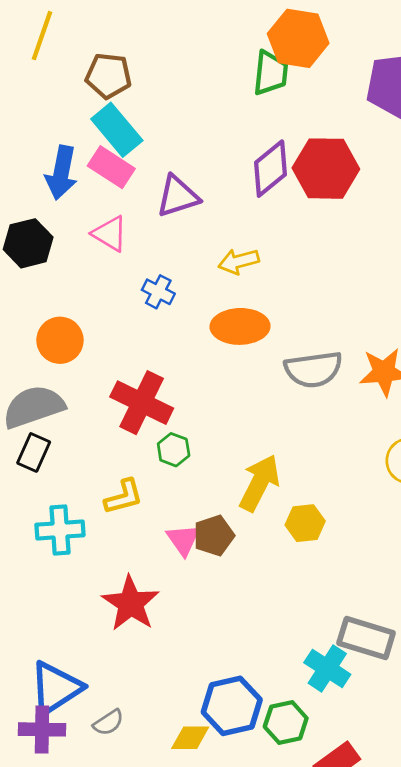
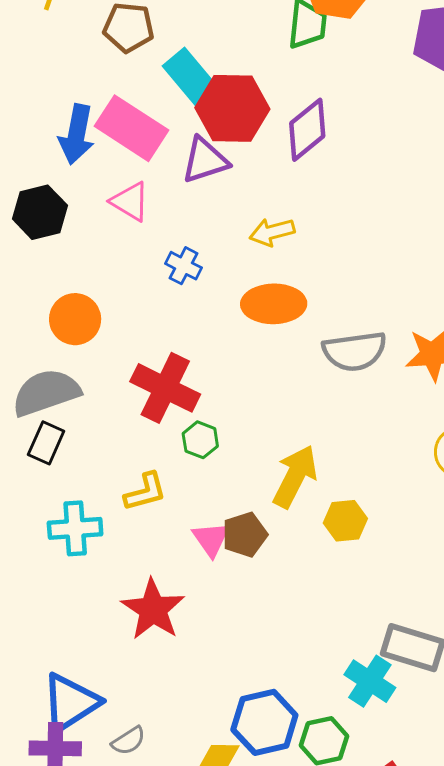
cyan rectangle: (117, 130) -> (191, 78), moved
pink rectangle: (111, 167) -> (132, 128), size x1.4
red hexagon: (326, 169) -> (232, 108), moved

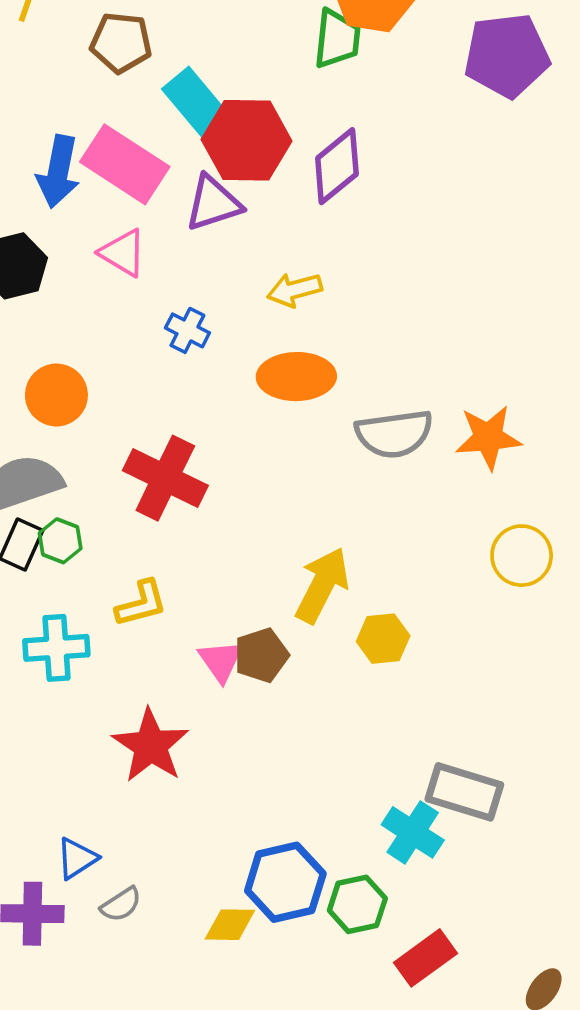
green hexagon: (200, 440) -> (60, 541), moved
blue triangle: (70, 703) -> (77, 858), moved, size x0.6

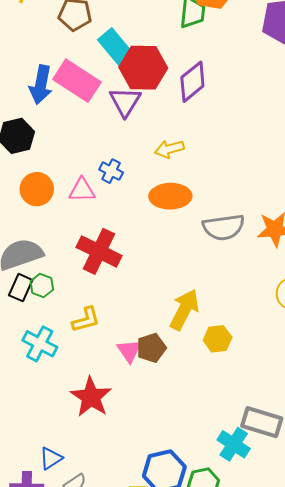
purple triangle: (213, 203) -> (125, 102), turned -40
pink triangle: (123, 253) -> (82, 190), moved, turned -32
orange circle: (56, 395) -> (37, 189), moved
cyan cross: (56, 648) -> (40, 344), turned 32

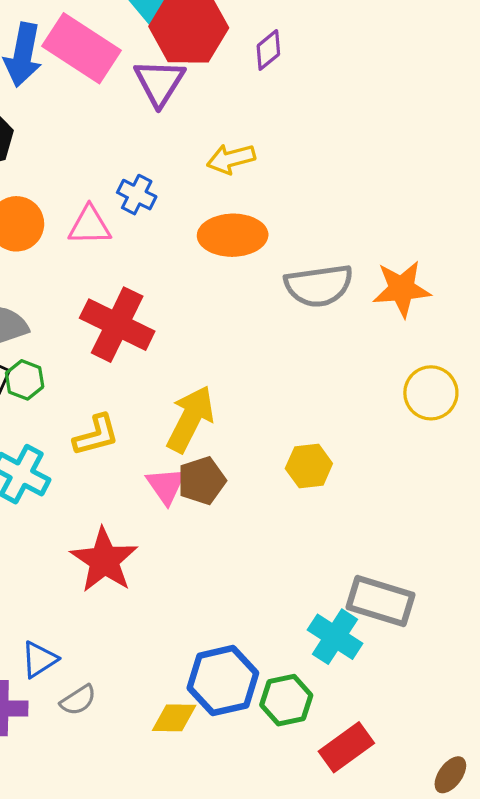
purple diamond: (192, 82) -> (268, 50), size x0.6
yellow arrow: (184, 310) -> (190, 419), moved

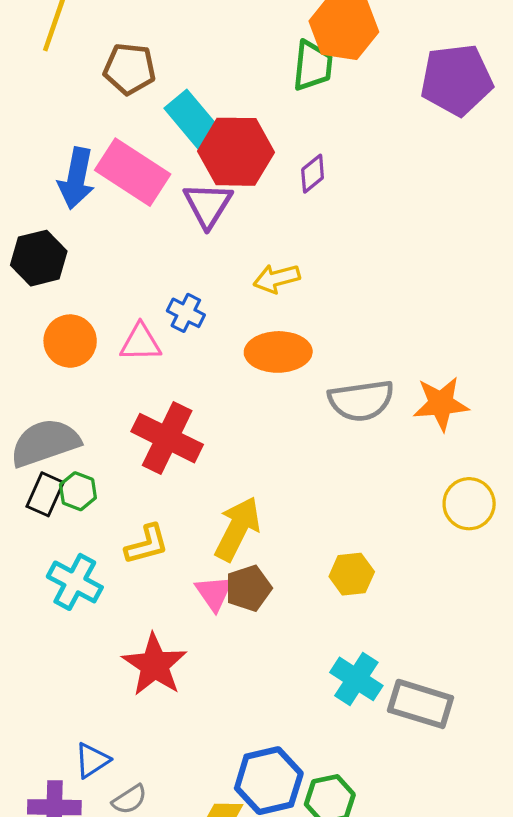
cyan cross: (335, 637) -> (356, 679), moved

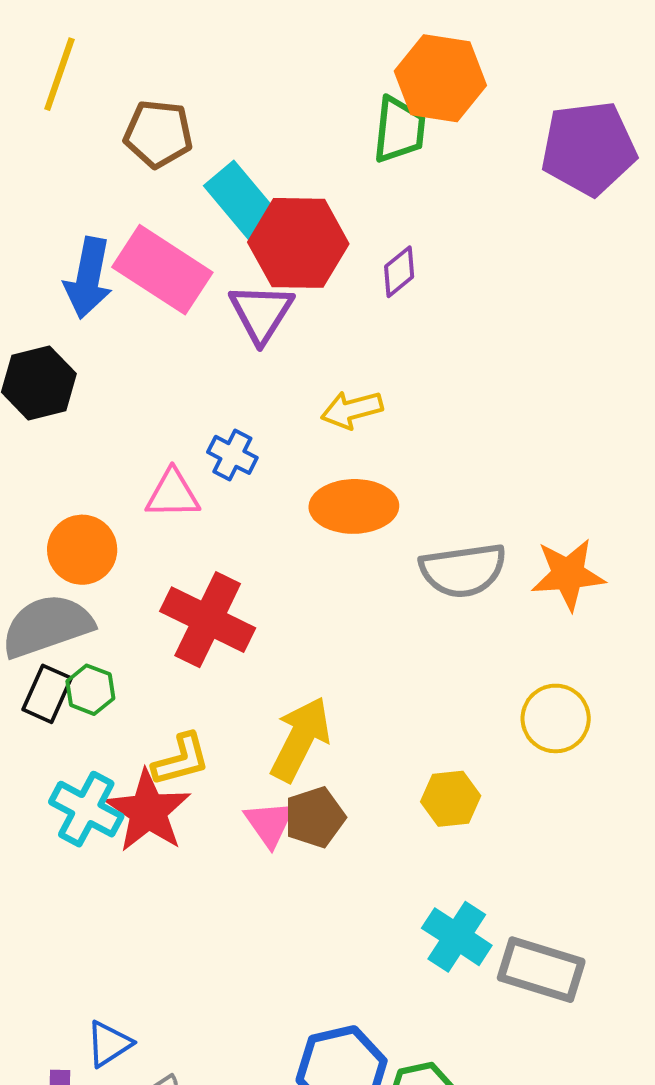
orange circle: (70, 341) -> (82, 550), moved
yellow circle: (469, 504) -> (556, 718), moved
red star: (155, 665) -> (148, 811), moved

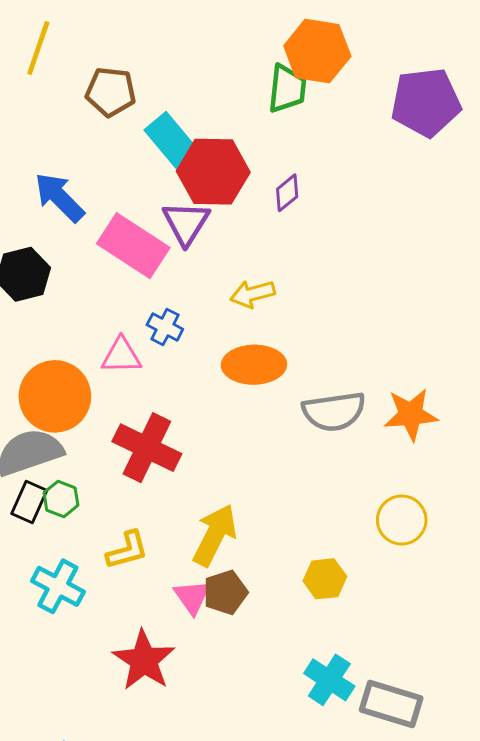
pink rectangle: (162, 270) -> (133, 246), moved
blue arrow: (88, 278) -> (59, 197), turned 124
orange circle: (82, 550) -> (55, 396), size x1.4
red star: (148, 811) -> (144, 660), moved

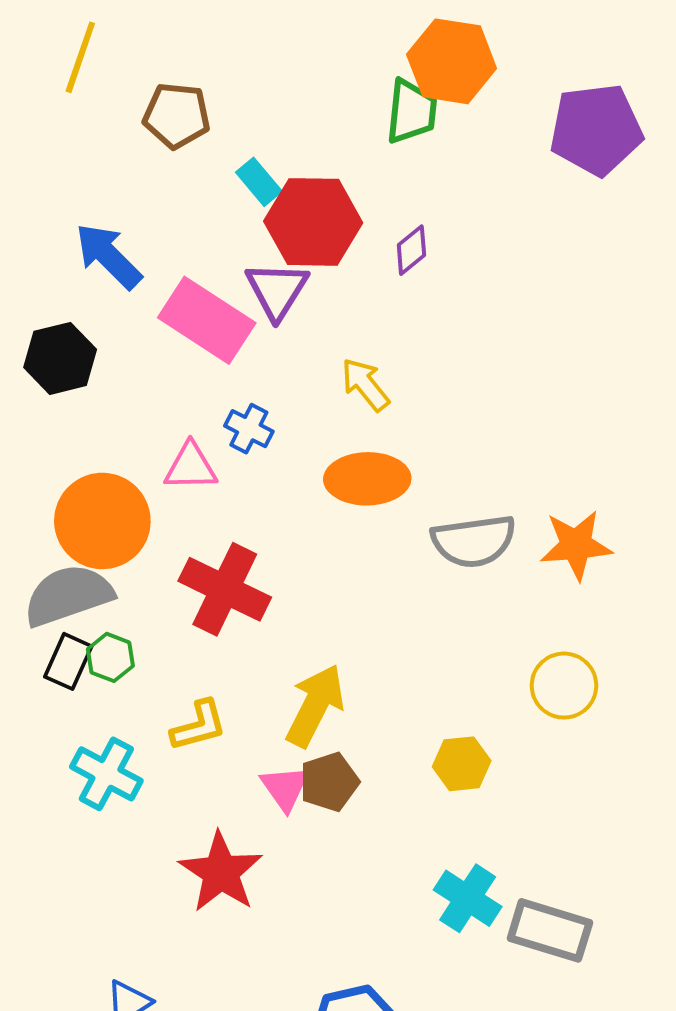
cyan rectangle: (173, 142) -> (259, 182), size x0.6
yellow arrow: (252, 294) -> (365, 384), turned 66

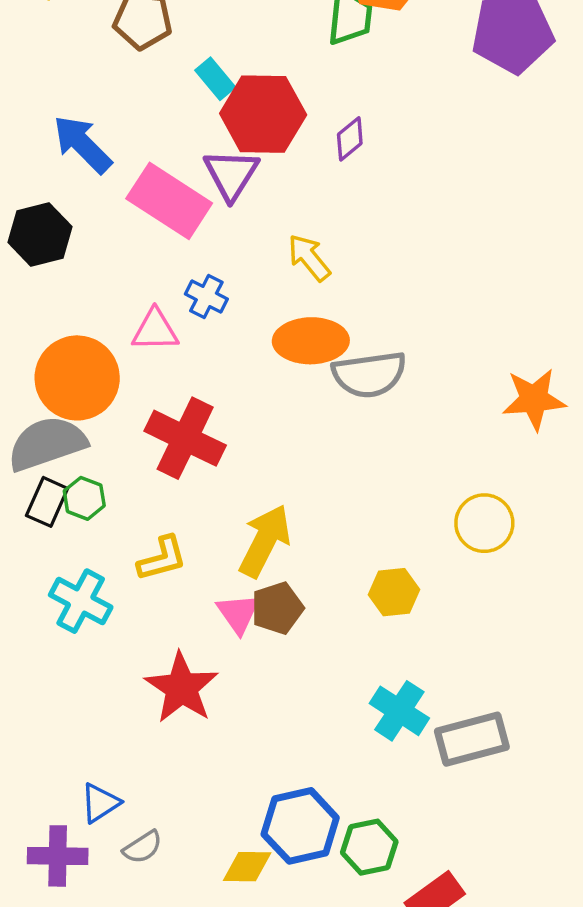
gray semicircle: (474, 541) -> (369, 374), moved
orange star: (576, 545) -> (534, 399), moved
gray rectangle: (550, 930) -> (472, 739), turned -32

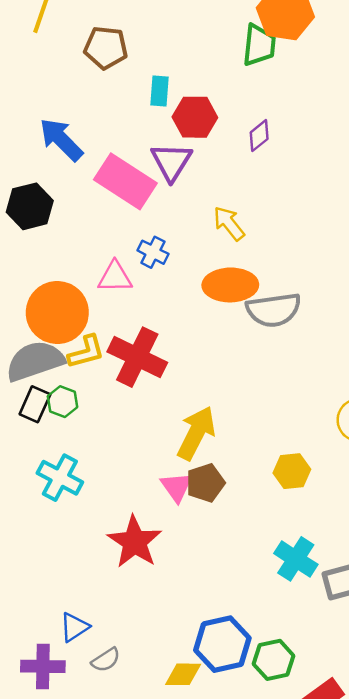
cyan rectangle: (215, 79) -> (160, 91), turned 44
red hexagon: (263, 114) -> (195, 117), size x0.7
yellow L-shape: (162, 559) -> (86, 352), moved

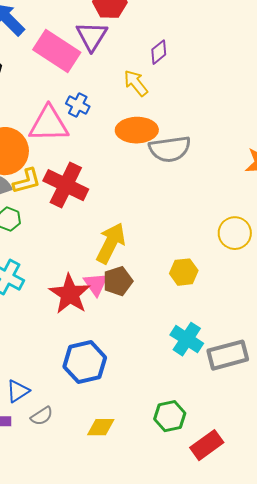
purple diamond: (259, 136) -> (159, 52), moved
pink triangle: (115, 277) -> (49, 124), size x1.5
red star: (135, 542) -> (70, 294), moved
blue hexagon: (222, 644) -> (85, 362), moved

